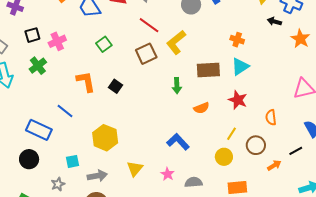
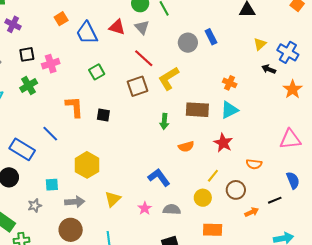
black square: (116, 86) -> (103, 115), turned -32
orange semicircle: (271, 117) -> (254, 164), turned -84
gray semicircle: (194, 182) -> (172, 209), moved

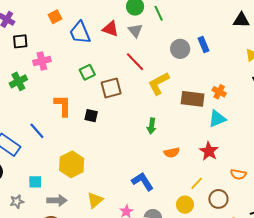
black square: (27, 54) -> (20, 41), moved
brown square: (138, 86) -> (111, 88), moved
brown rectangle: (197, 110) -> (193, 99), moved

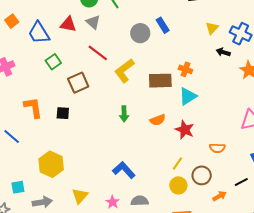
green square: (87, 72) -> (53, 62), moved
orange semicircle: (172, 153) -> (158, 120), moved
yellow circle: (185, 205) -> (178, 185), moved

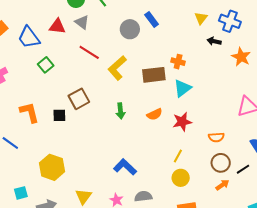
brown square: (78, 83) -> (79, 99), moved
red star: (185, 130) -> (182, 122), turned -30
brown circle: (202, 175) -> (221, 163), moved

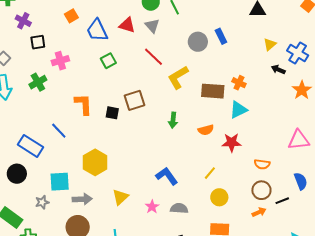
yellow line: (178, 156) -> (210, 173), moved
cyan square: (21, 193) -> (60, 182), size x1.5

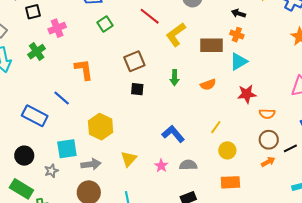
black arrow: (278, 70) -> (239, 13), moved
black square: (112, 113) -> (137, 89), moved
red star: (232, 143) -> (247, 94), moved
black circle: (17, 174) -> (24, 156), moved

